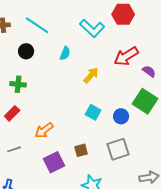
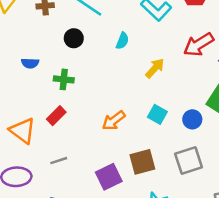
orange arrow: (44, 130) -> (114, 121), moved
brown square: (81, 150) -> (142, 162), size x1.5

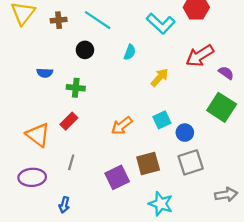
cyan square: (157, 114) -> (162, 120), turned 36
blue circle: (192, 119) -> (185, 133), moved
gray line: (59, 161) -> (71, 162), turned -56

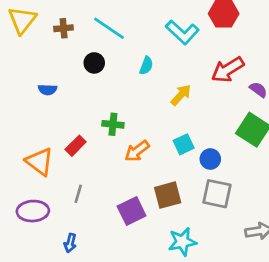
green cross: (76, 88) -> (113, 124), moved
gray square: (191, 162) -> (217, 194), turned 30
cyan star: (161, 204) -> (182, 242), turned -30

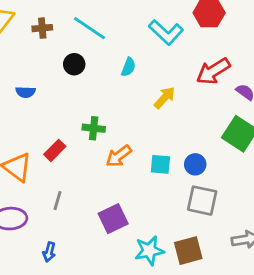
cyan square: (184, 144) -> (160, 164), moved, turned 30
brown square: (168, 195) -> (188, 251), moved
cyan star: (182, 242) -> (149, 251), moved

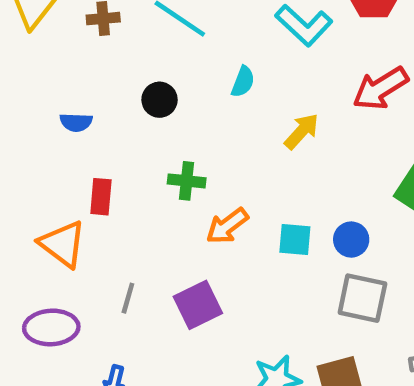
black circle: (74, 64) -> (160, 100), moved
red rectangle: (55, 150) -> (101, 197), moved, turned -40
purple square: (113, 219) -> (198, 305), moved

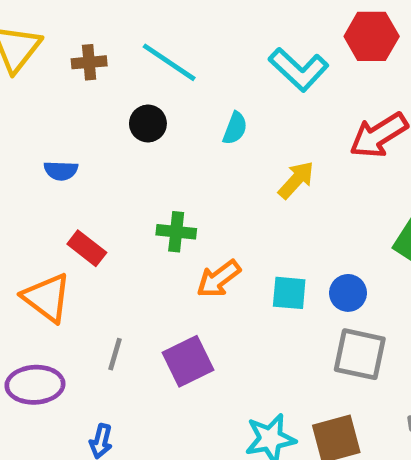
black circle: (160, 100) -> (148, 124), moved
red rectangle: (101, 197) -> (87, 248), turned -57

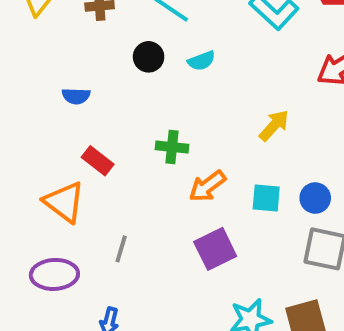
cyan semicircle: (235, 128) -> (201, 61), moved, turned 48
yellow arrow: (296, 180) -> (274, 125), moved
purple square: (188, 361) -> (215, 249), moved

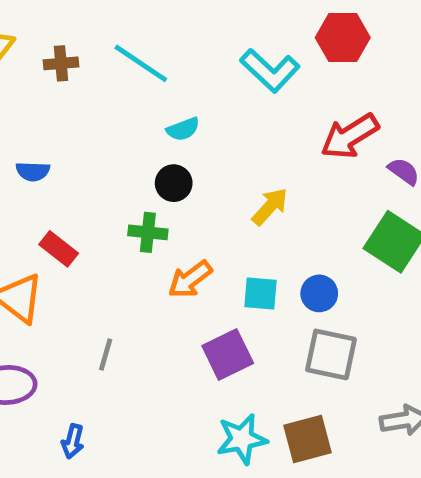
black circle: (149, 57) -> (174, 183), moved
gray line: (121, 249) -> (106, 354), moved
purple square: (215, 249) -> (228, 354), moved

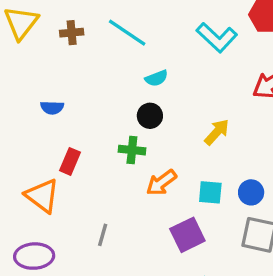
red rectangle: (59, 249) -> (70, 161), turned 75

